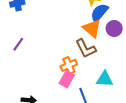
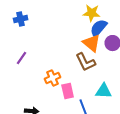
orange cross: (69, 65) -> (53, 78), moved
pink rectangle: (67, 79) -> (68, 91), turned -42

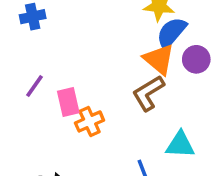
brown L-shape: (86, 62) -> (148, 93), turned 85
pink rectangle: (68, 91) -> (68, 102), moved

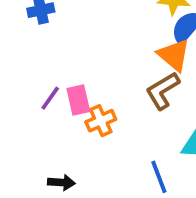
purple line: (34, 86) -> (50, 98), moved

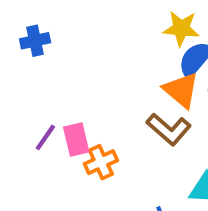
brown L-shape: (163, 91) -> (169, 129), turned -108

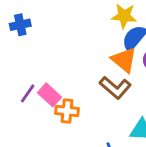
pink rectangle: (76, 139) -> (50, 95), turned -35
orange cross: (101, 162) -> (67, 111), turned 30

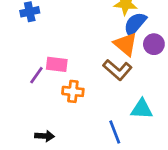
pink rectangle: (50, 95) -> (57, 64), moved, turned -35

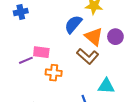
blue semicircle: (135, 24) -> (73, 24), moved
purple line: (36, 75) -> (26, 60), turned 32

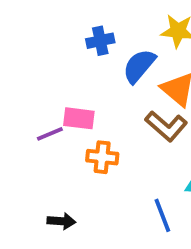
blue cross: (21, 12) -> (100, 41), moved

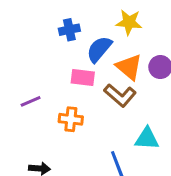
pink rectangle: (79, 118) -> (83, 77), moved

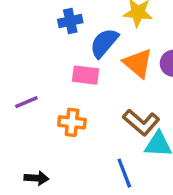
brown L-shape: (120, 95) -> (141, 122), moved

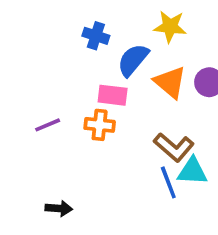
blue cross: (70, 21) -> (96, 36), turned 30
orange cross: (72, 122) -> (100, 125), moved
blue line: (124, 173) -> (168, 182), moved

